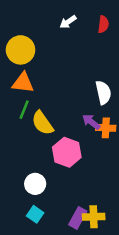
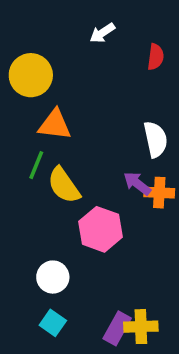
red semicircle: (103, 24) -> (156, 57), moved
orange triangle: (23, 83) -> (55, 125), moved

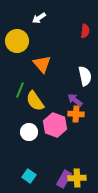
white arrow: (102, 33) -> (39, 18), moved
orange triangle: (55, 125) -> (42, 64), moved, turned 42
orange cross: (159, 193) -> (76, 114), moved
white circle: (53, 277) -> (29, 132), moved

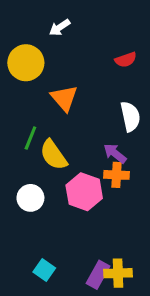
red semicircle: (85, 31) -> (126, 60), moved, turned 64
white circle: (29, 132) -> (30, 198), moved

